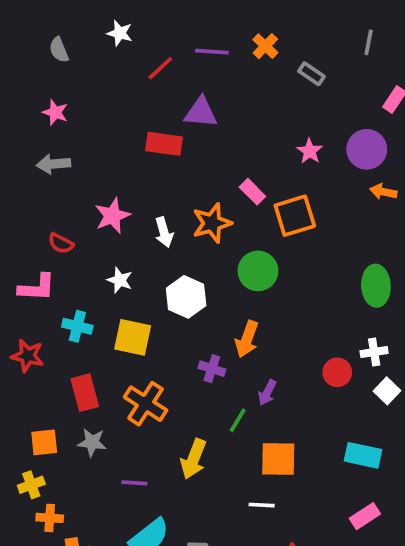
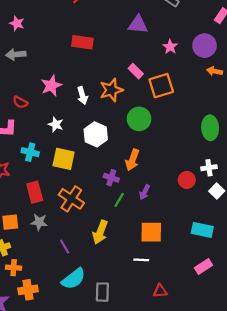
purple triangle: (201, 112) -> (138, 24), moved
green line: (238, 420) -> (119, 200), moved
purple line: (134, 483) -> (65, 247), turned 56

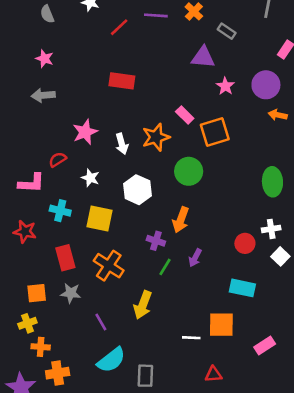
purple triangle: (138, 24) -> (203, 57), moved
red semicircle: (20, 102) -> (58, 160), moved, turned 120
cyan rectangle: (202, 230) -> (242, 288), moved
orange square: (151, 232) -> (221, 325), moved

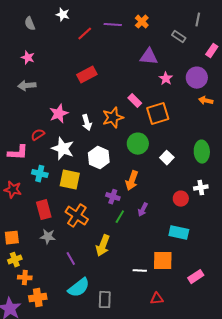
gray rectangle: (227, 31) -> (179, 37), moved
red rectangle: (122, 81) -> (87, 75), turned -36
white star: (90, 178) -> (63, 149), size x1.6
white square: (280, 256) -> (167, 158), moved
orange square: (37, 293) -> (12, 238), moved

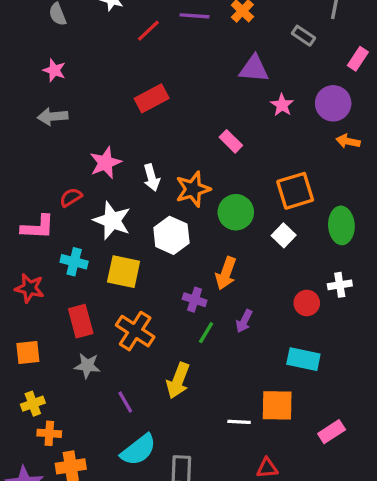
orange square: (158, 114) -> (295, 191), moved
orange star: (113, 118) -> (193, 189), moved
orange square: (12, 238) -> (28, 352), moved

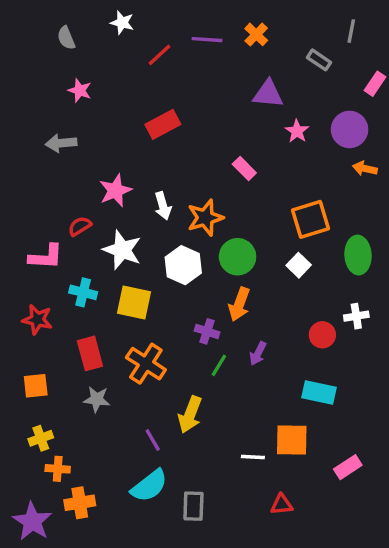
pink star: (54, 70) -> (80, 90), moved
green circle: (236, 212) -> (238, 257), moved
purple line: (125, 402) -> (153, 440), moved

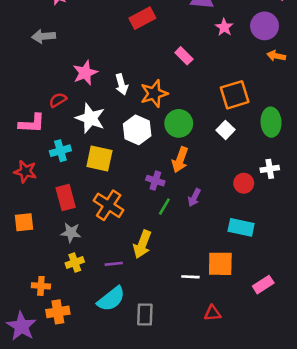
red rectangle: (163, 124) -> (142, 18), moved
cyan cross: (83, 292) -> (60, 151), turned -30
yellow cross: (41, 438) -> (75, 262), moved
purple line: (153, 440) -> (114, 264), turned -66

